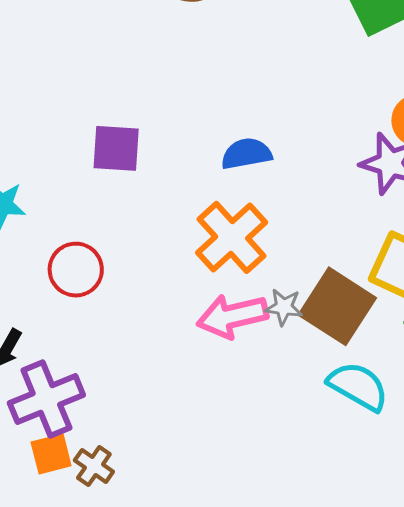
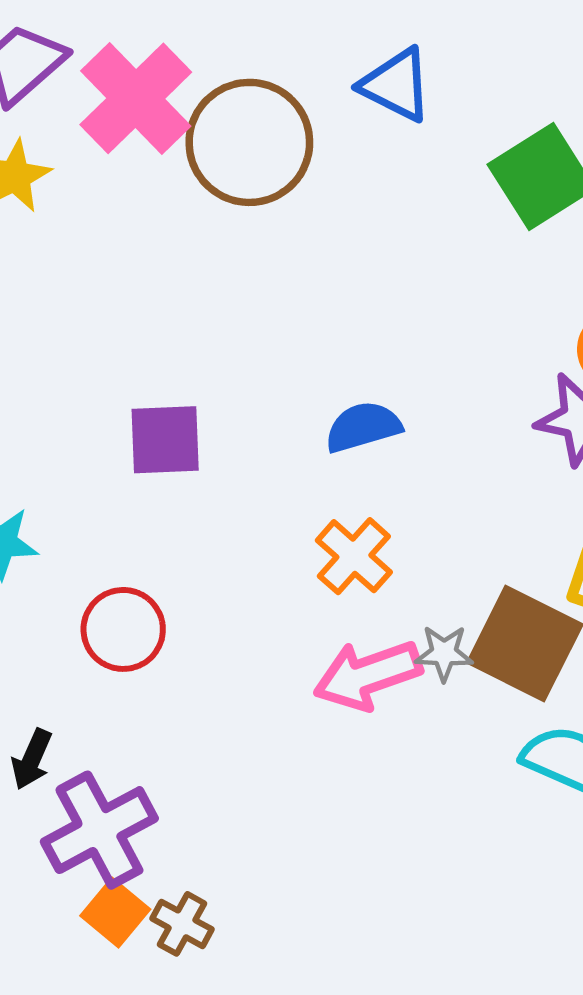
orange cross: (232, 237) -> (354, 556), size x0.7
orange square: (51, 454) -> (115, 912), turned -30

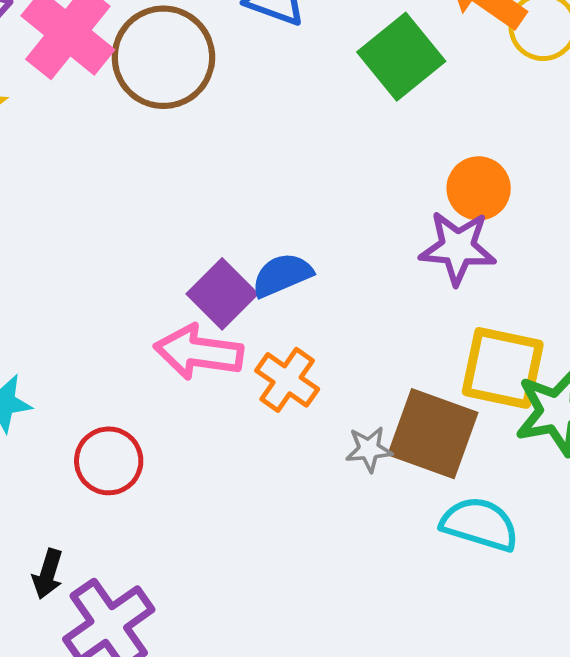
purple square: (165, 440) -> (222, 294), moved, turned -36
pink arrow: (368, 675) -> (199, 352), moved, turned 34

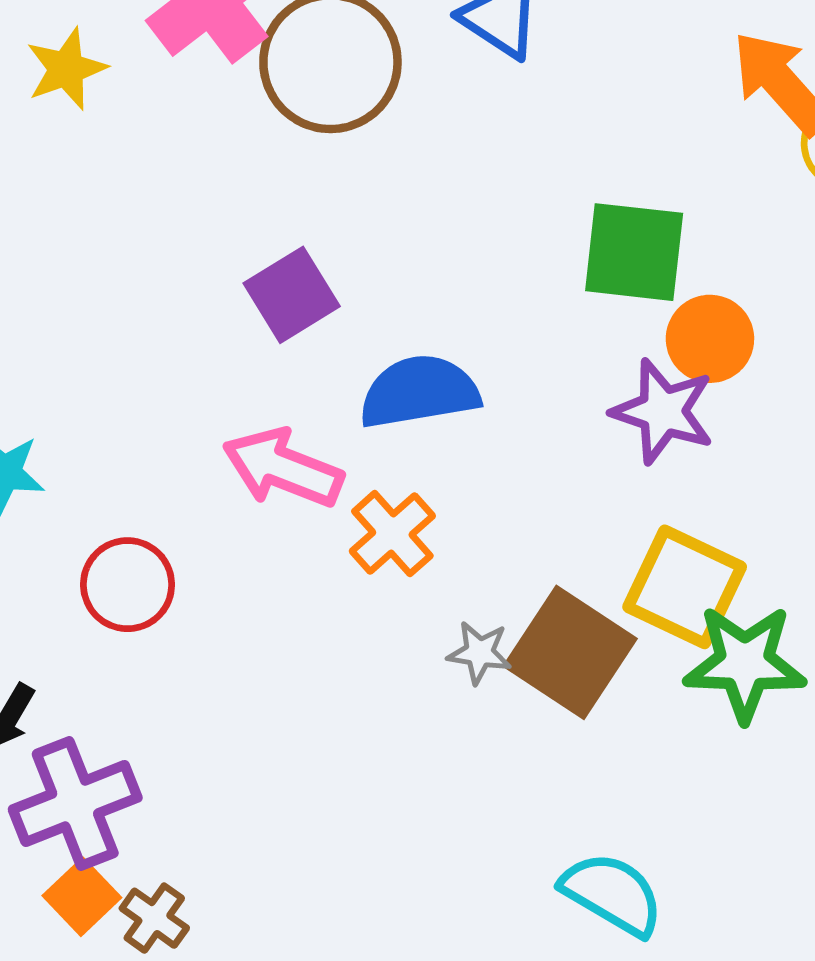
green square: (401, 57) -> (634, 252), moved, turned 32
blue semicircle: (282, 275) -> (419, 392), size x1.4
purple square: (222, 294) -> (292, 295), moved
cyan semicircle: (480, 524) -> (612, 894), moved

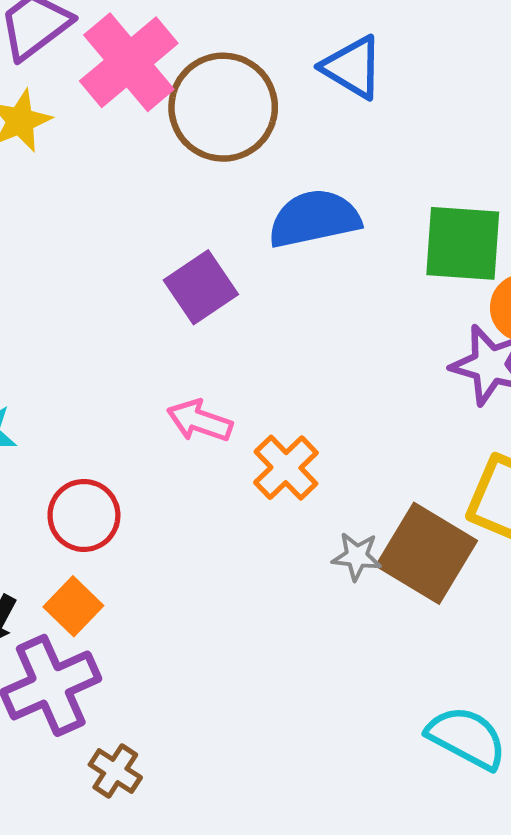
blue semicircle: (419, 392) -> (314, 219), moved
pink arrow: (283, 468) -> (200, 421), size x0.7
orange square: (82, 897) -> (73, 606), moved

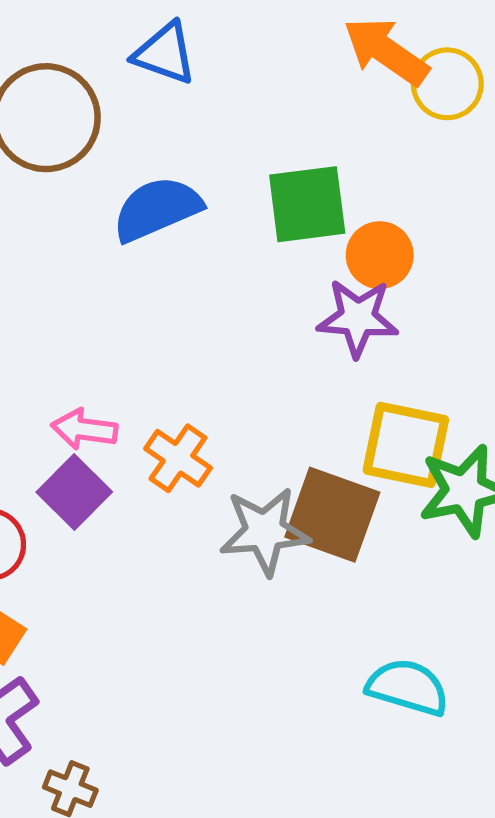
purple square: (201, 287) -> (74, 492), moved
gray star: (357, 556) -> (265, 531), size x1.8

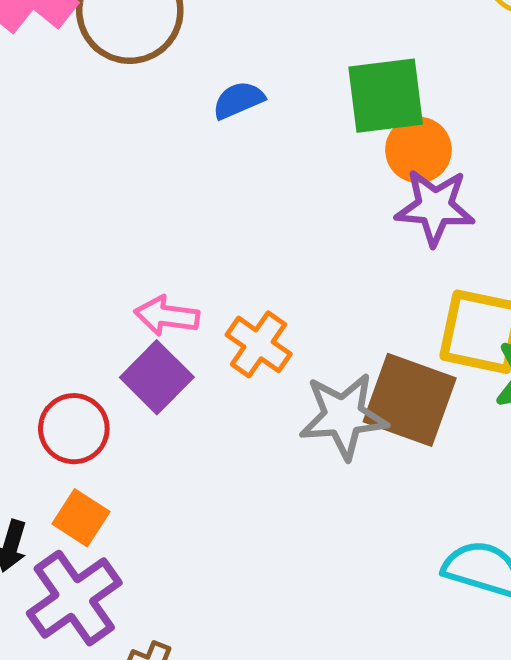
blue semicircle: (157, 209) -> (238, 100), size x0.6
orange circle: (380, 255) -> (418, 150), moved

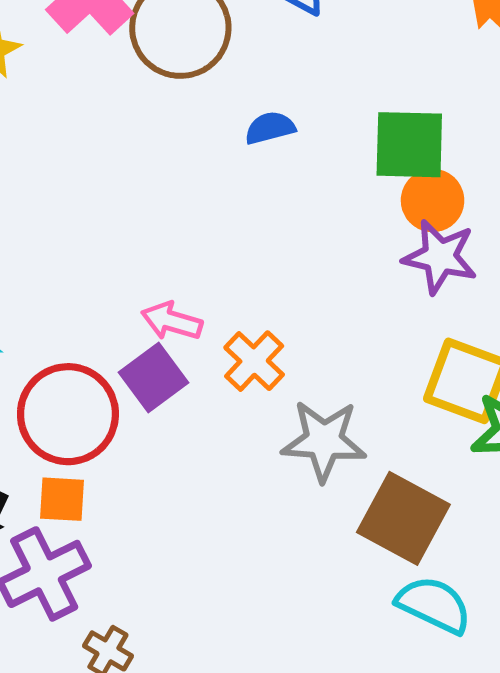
brown square: (410, 400) -> (403, 518), moved
red circle: (74, 429) -> (68, 414), size x1.5
orange square: (81, 518) -> (62, 499), turned -38

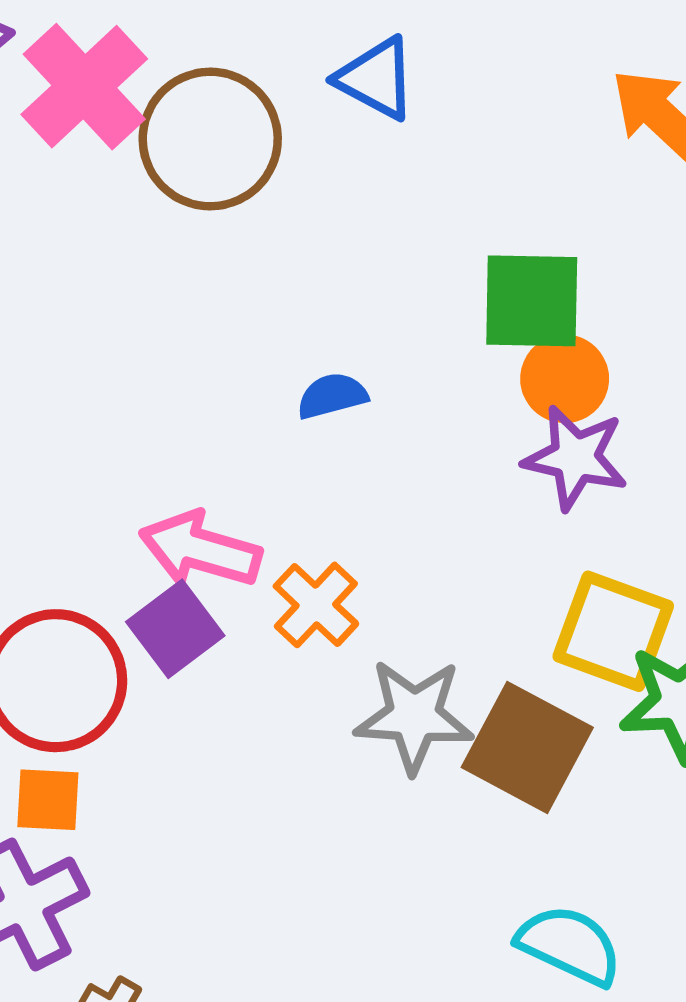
blue semicircle: (270, 128) -> (332, 396), moved
pink arrow: (172, 321) -> (200, 550), size x1.4
brown square: (403, 518) -> (527, 747), moved

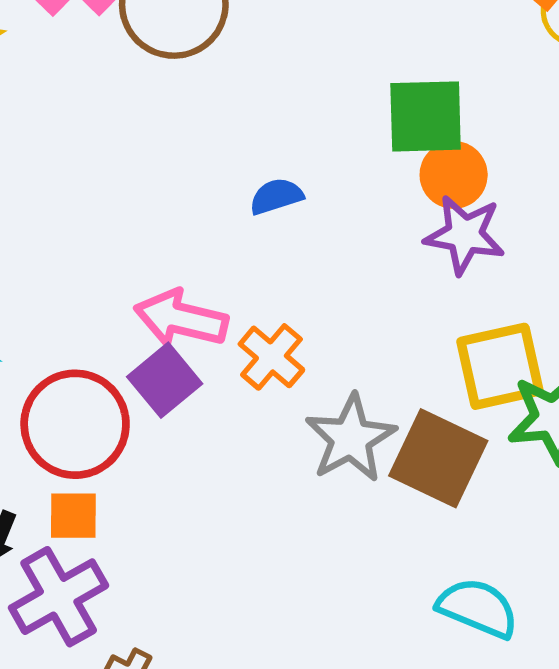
yellow square: (613, 631) -> (500, 366), turned -30
gray star: (414, 716) -> (351, 438), turned -30

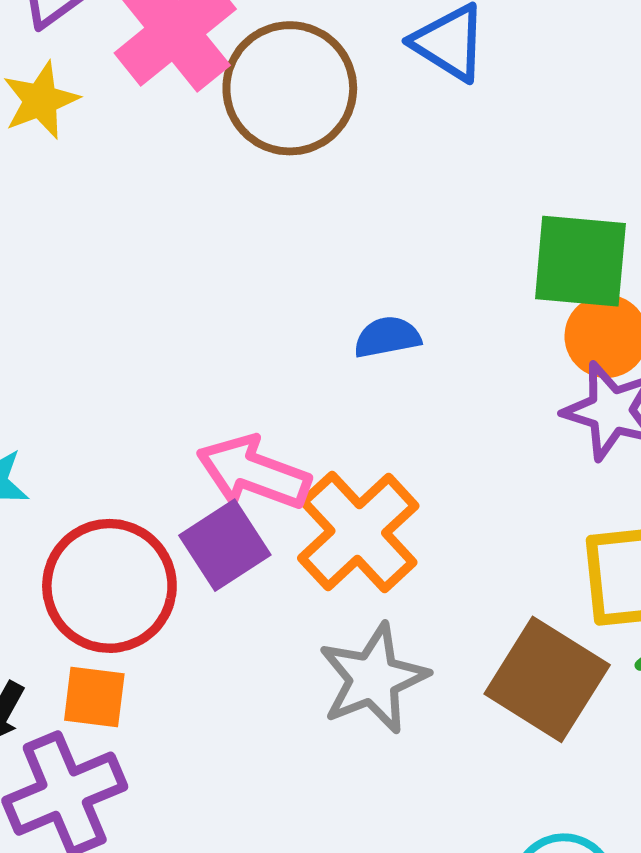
orange cross: (271, 357) -> (358, 532), size x1.5
gray star: (351, 438) -> (373, 679), moved

